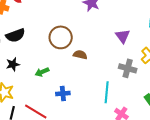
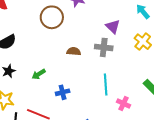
brown circle: (61, 37) -> (52, 17), moved
gray cross: (128, 68) -> (104, 47), moved

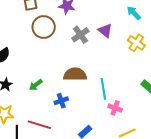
gray cross: (104, 47) -> (80, 35), moved, turned -36
brown semicircle: (74, 51) -> (75, 74), moved, size x1.6
pink cross: (123, 104) -> (115, 108), moved

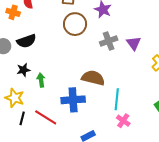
green arrow: (36, 85) -> (41, 80), moved, turned 104
blue cross: (61, 101) -> (73, 100), size x1.6

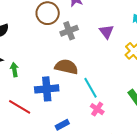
gray cross: (109, 41) -> (69, 31), moved
cyan line: (117, 99) -> (90, 88), turned -35

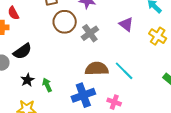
cyan line: (90, 88) -> (124, 71), moved
pink cross: (97, 109) -> (114, 102), moved

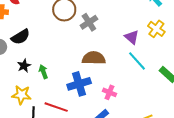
purple triangle: (126, 24) -> (132, 37), moved
cyan line: (124, 71) -> (137, 61), moved

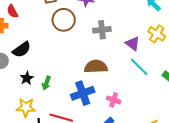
gray cross: (89, 22) -> (102, 30), moved, turned 30
green arrow: (43, 72) -> (46, 83), turned -136

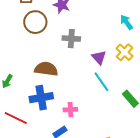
brown semicircle: (96, 67) -> (46, 69), moved
pink cross: (114, 100) -> (70, 110), turned -32

